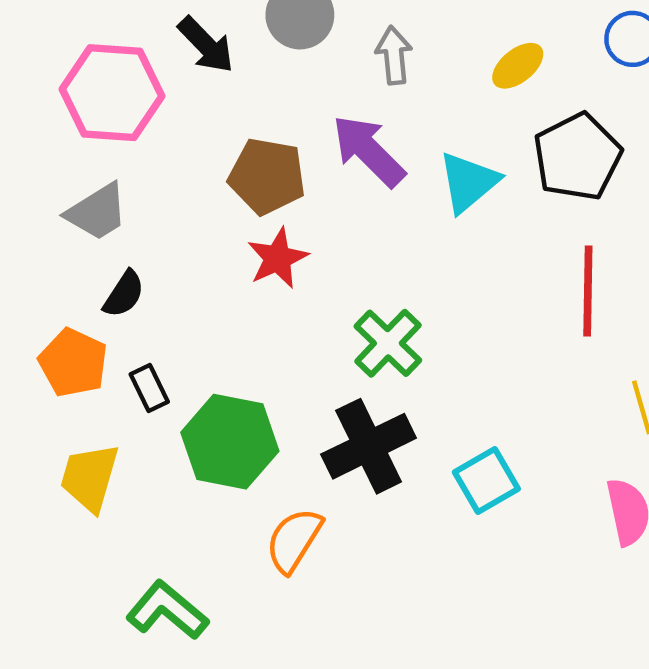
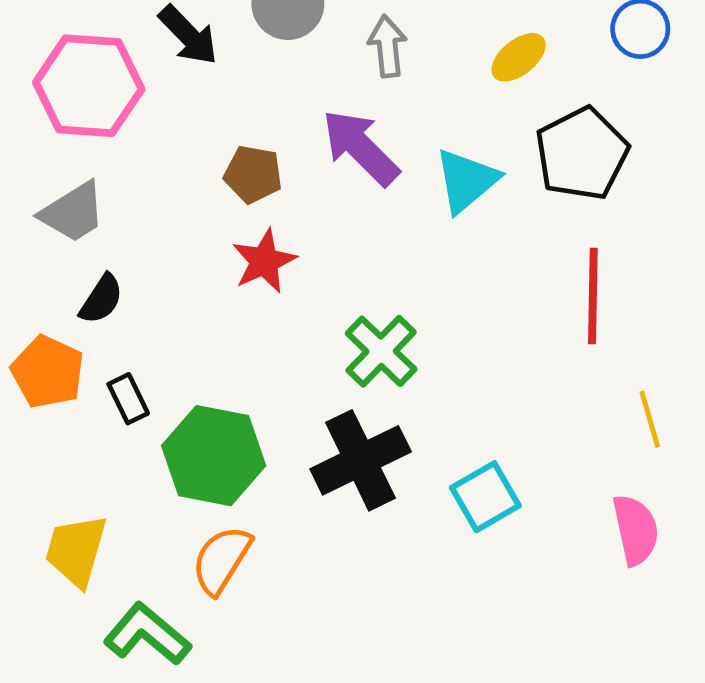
brown pentagon: (267, 176) -> (253, 174), size x0.7
yellow trapezoid: (90, 478) -> (76, 550), moved
orange semicircle: (294, 540) -> (221, 560), moved

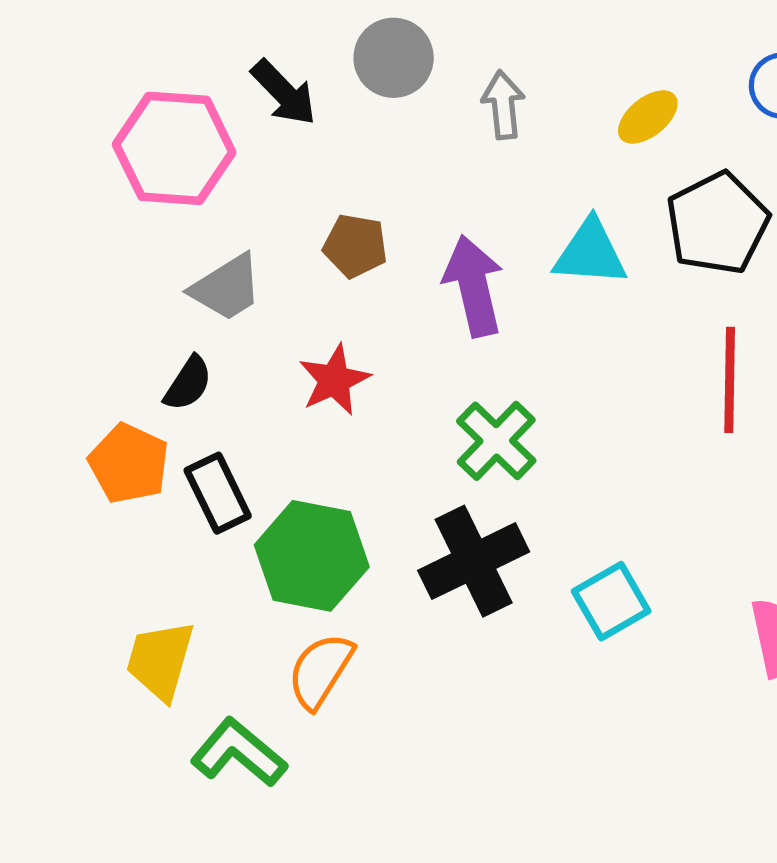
purple arrow: (361, 147) -> (474, 286), moved, turned 32
cyan triangle: (466, 181) -> (590, 253), turned 44
gray trapezoid: (73, 212) -> (226, 288), moved
red star: (264, 261) -> (334, 380), moved
black rectangle: (128, 399) -> (218, 493), size x1.4

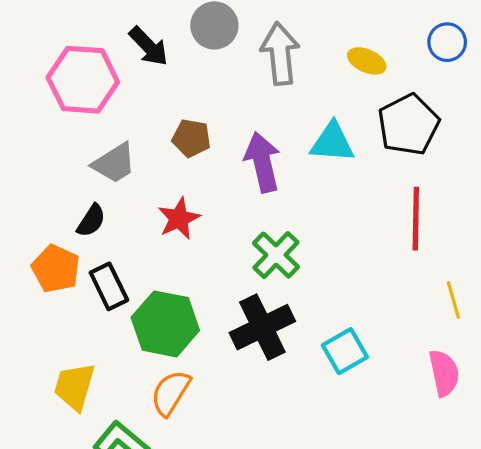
gray arrow: (503, 105) -> (280, 54), size x1.5
yellow ellipse: (648, 117) -> (367, 61), turned 63

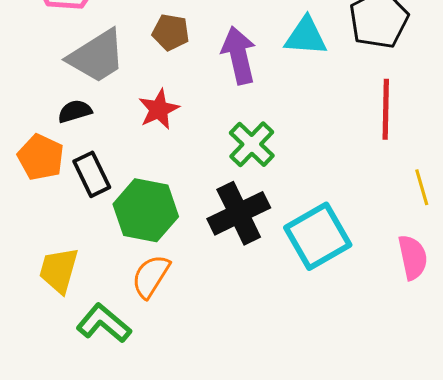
gray trapezoid: (114, 163) -> (97, 56), size x1.4
black semicircle: (91, 221) -> (75, 111), turned -140
cyan square: (345, 351) -> (318, 236), size x1.5

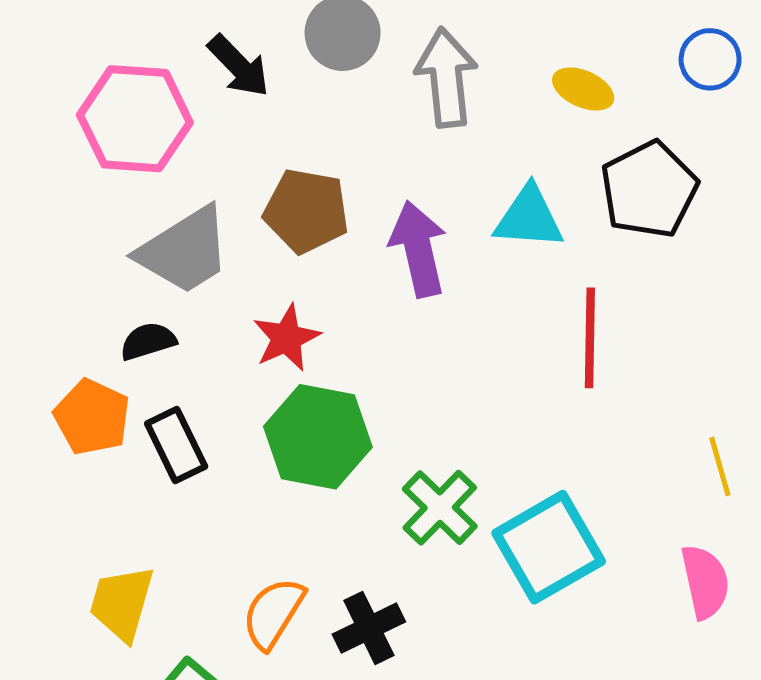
brown pentagon: (171, 32) -> (306, 211), size x1.4
red line: (386, 109) -> (590, 338), moved
green cross: (252, 144) -> (440, 508), moved
green hexagon: (146, 210) -> (318, 437), moved
black cross: (239, 213) -> (369, 628), moved, size x0.7

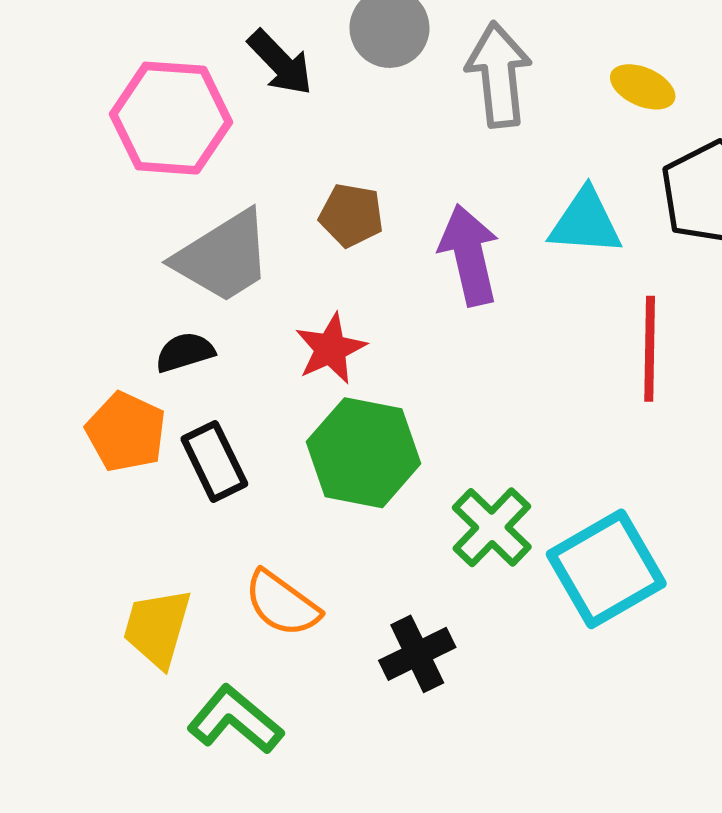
brown pentagon: (306, 211) -> (351, 215), size x0.7
orange semicircle: (273, 613) -> (282, 604), moved, turned -86

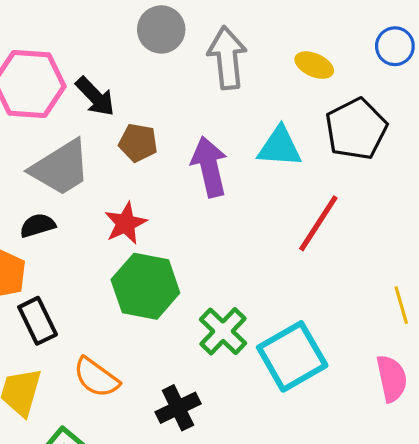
black arrow: (280, 63) -> (95, 97), moved
red line: (650, 349) -> (318, 223), turned 32
black rectangle: (214, 461) -> (38, 321), moved

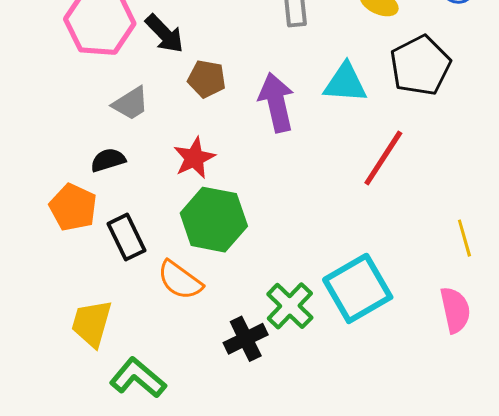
gray trapezoid: (61, 168) -> (131, 104), size x0.6
black rectangle: (38, 321) -> (126, 237), moved
green cross: (223, 331) -> (290, 306), moved
orange semicircle: (96, 377) -> (180, 280), moved

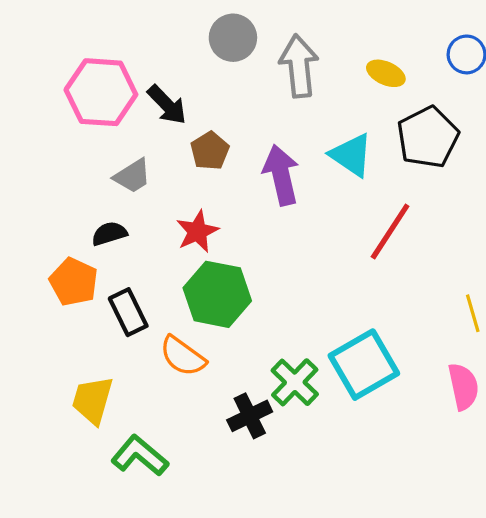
brown pentagon: (207, 79) -> (210, 151), turned 30
cyan triangle: (345, 83) -> (351, 155), turned 30

